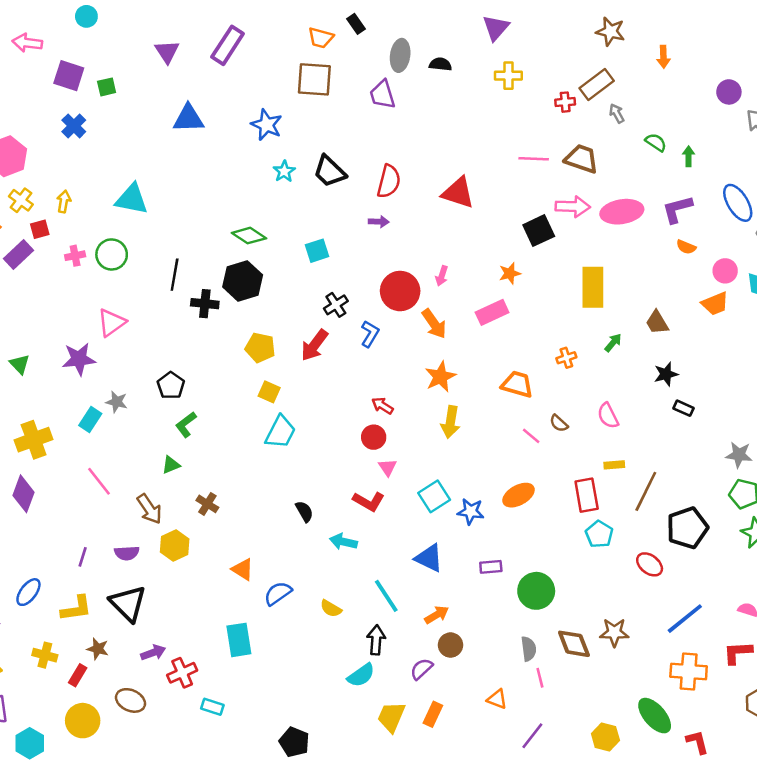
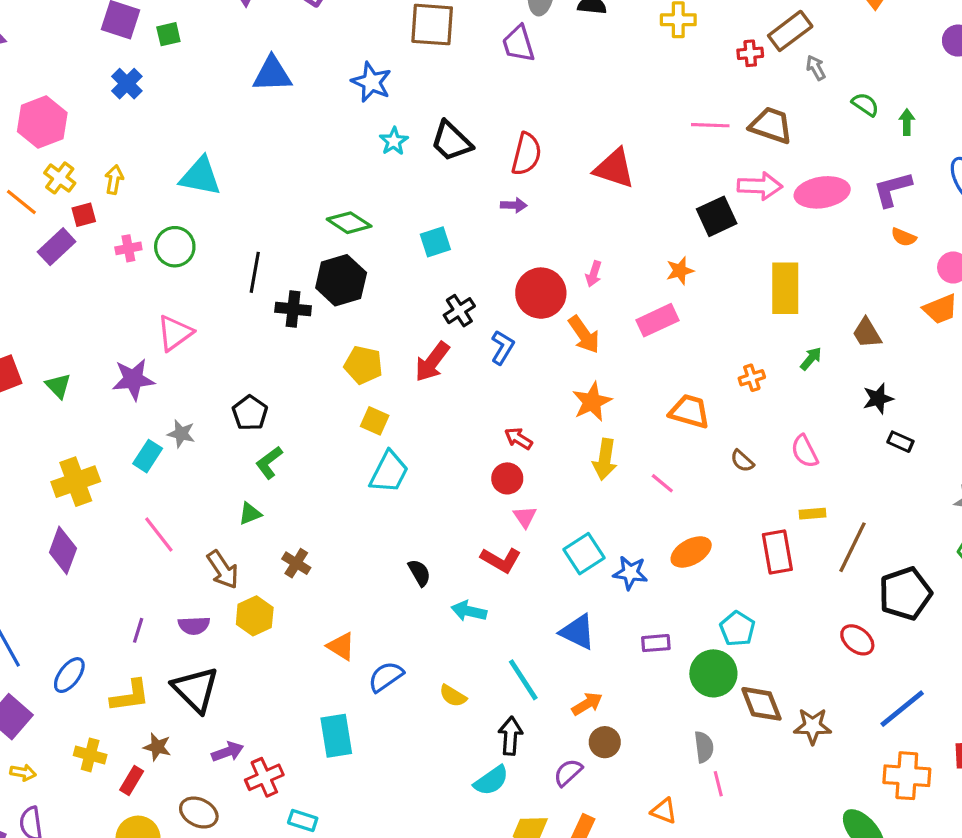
pink line: (531, 436) -> (662, 483), moved
cyan pentagon: (599, 534) -> (737, 629), moved
brown diamond: (574, 644) -> (761, 704), moved

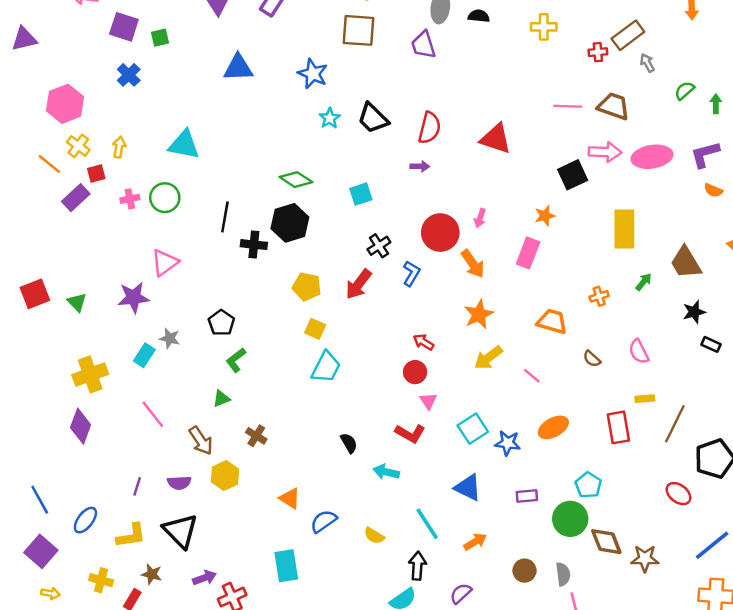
green semicircle: (865, 104) -> (685, 91), turned -75
pink rectangle: (658, 320) -> (528, 253), turned -44
brown trapezoid: (867, 333) -> (686, 263), size x1.4
yellow arrow: (605, 459) -> (488, 358), turned 44
brown circle: (605, 742) -> (525, 571), moved

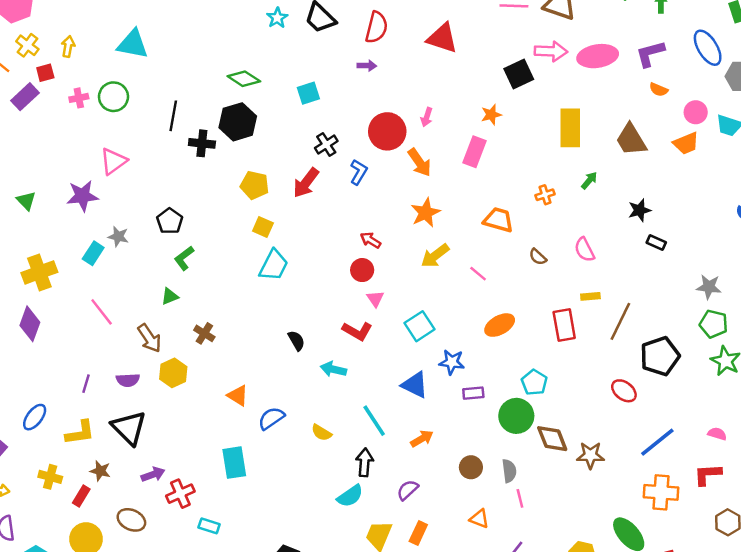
brown trapezoid: (686, 263) -> (631, 140), moved
blue star: (508, 443) -> (452, 362), moved

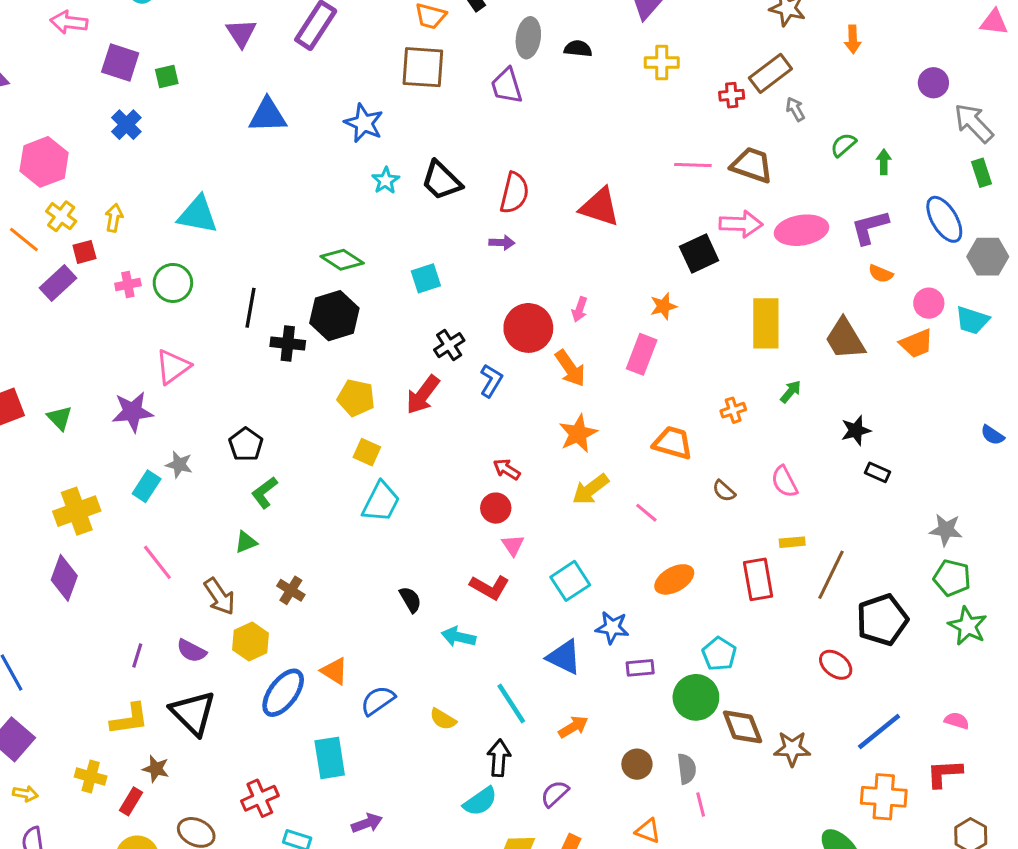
purple semicircle: (128, 380) -> (192, 651), turned 30
blue ellipse: (35, 417) -> (283, 693), moved, size x1.4
purple arrow: (153, 474) -> (367, 823), moved

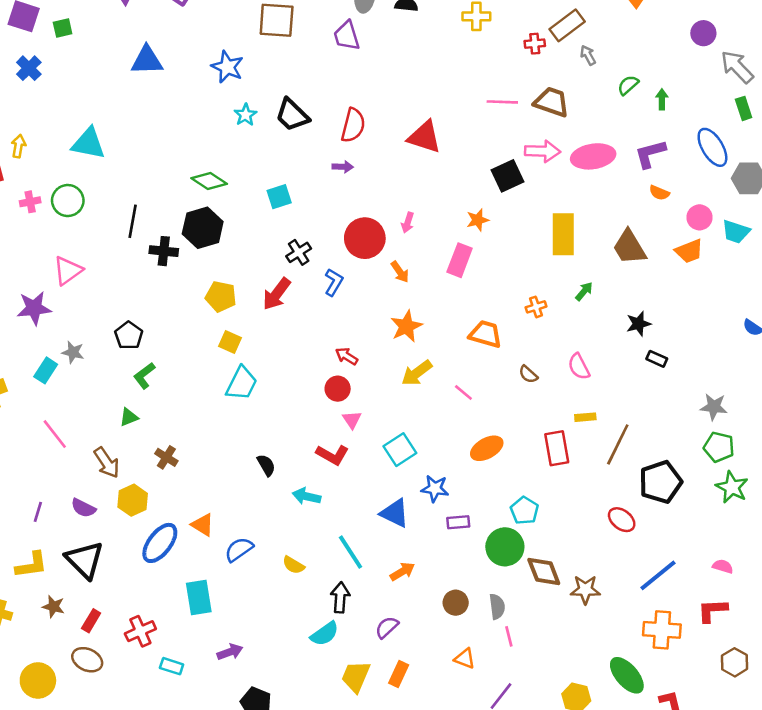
orange arrow: (570, 368) -> (400, 272), size x0.7
red rectangle: (131, 801) -> (91, 621), moved

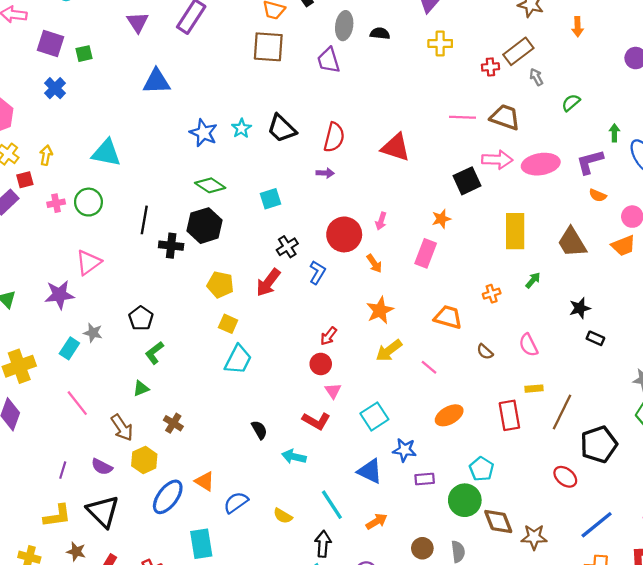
blue star: (227, 67) -> (203, 133), moved
green arrow: (662, 99) -> (614, 133), moved
red arrow: (347, 356) -> (329, 336), turned -84

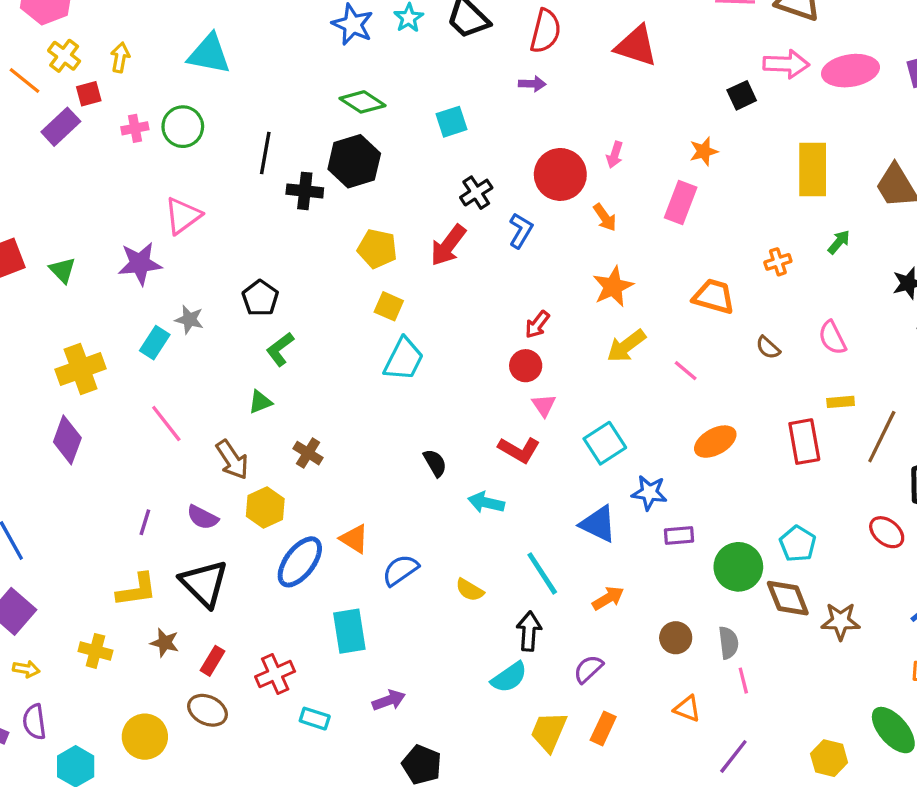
black square: (467, 181) -> (742, 95), size x0.7
cyan pentagon: (482, 469) -> (798, 544), moved

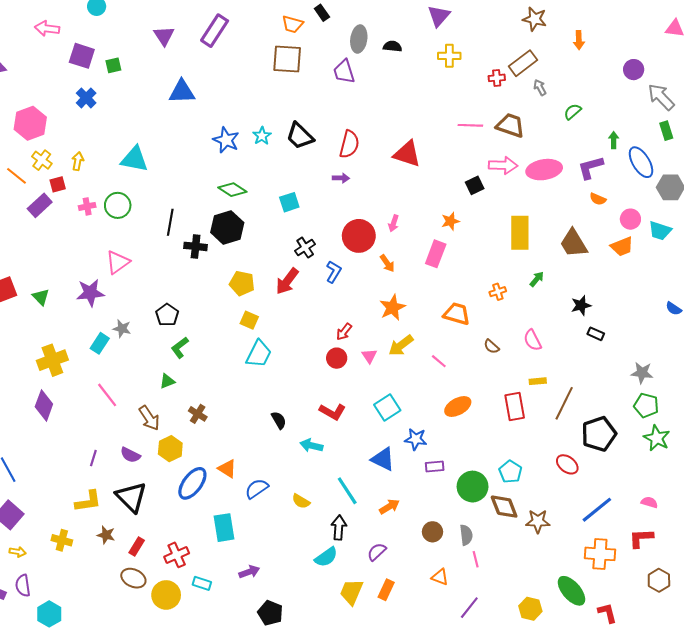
pink triangle: (544, 405) -> (369, 356), moved
yellow circle: (145, 737) -> (166, 595), moved

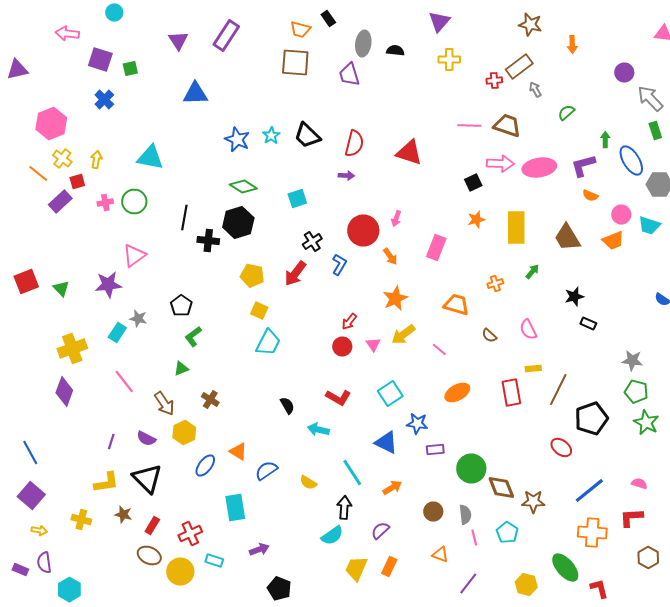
orange star: (450, 221) -> (476, 220), moved
cyan pentagon: (510, 472) -> (507, 532), moved
blue ellipse: (192, 483) -> (205, 466), size x0.7

